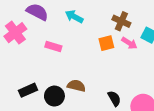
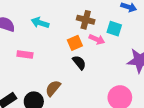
brown semicircle: (76, 86) -> (53, 88), turned -54
black semicircle: (114, 98) -> (79, 62), moved

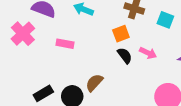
pink arrow: (97, 39) -> (148, 53), moved

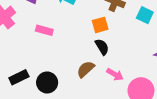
pink arrow: (148, 53) -> (115, 74), moved
brown semicircle: (94, 83) -> (86, 69), moved

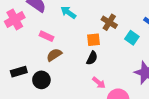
black semicircle: (102, 47) -> (92, 58), turned 48
brown semicircle: (86, 69) -> (54, 55), moved

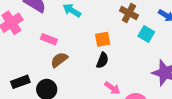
brown cross: (109, 22) -> (129, 13), moved

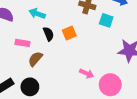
black semicircle: (102, 60) -> (48, 34), moved, turned -32

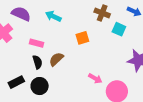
black semicircle: (48, 34) -> (37, 62), moved
brown semicircle: (35, 59) -> (56, 59), moved

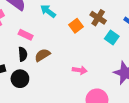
orange square: (82, 38) -> (76, 26), moved, turned -32
pink arrow: (95, 78) -> (80, 70), moved, turned -32

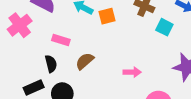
orange square: (76, 26) -> (107, 16), moved, turned 32
black semicircle: (23, 54) -> (51, 64), moved

